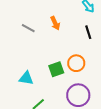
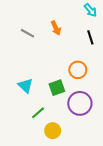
green square: (56, 69) -> (57, 88), moved
cyan triangle: (26, 78) -> (25, 86), turned 35

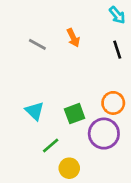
orange circle: (78, 70) -> (113, 103), moved

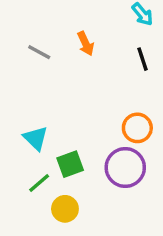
green square: (75, 114) -> (70, 164), moved
green line: (51, 146) -> (39, 183), moved
yellow circle: (69, 168) -> (65, 209), moved

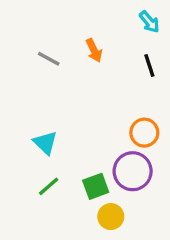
green square: (70, 164) -> (96, 186), moved
yellow circle: (65, 209) -> (111, 217), moved

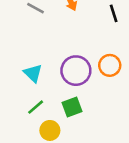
purple circle: (133, 171) -> (76, 71), moved
yellow circle: (111, 217) -> (50, 130), moved

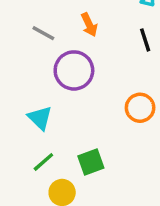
purple circle: (76, 71) -> (74, 70), moved

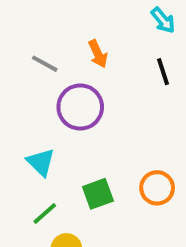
orange circle: (140, 108) -> (157, 188), moved
green square: (91, 162) -> (98, 194), moved

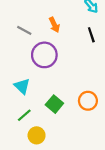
green square: (98, 194) -> (54, 104), turned -30

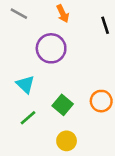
gray line: (24, 30) -> (19, 14), moved
yellow circle: (37, 135) -> (67, 141), moved

